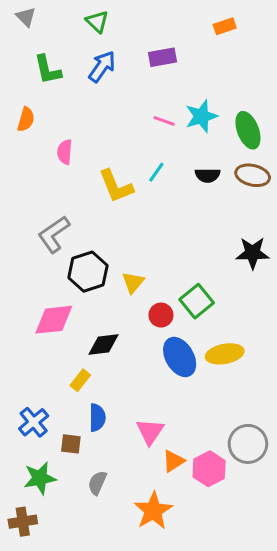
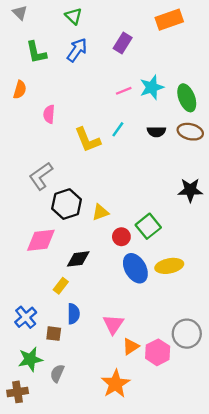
orange rectangle: (225, 26) -> (169, 20), size x1.6
purple rectangle: (163, 57) -> (123, 43), turned -48
pink line: (164, 121) -> (124, 91), turned -42
yellow triangle: (133, 282) -> (100, 212), turned 30
gray semicircle: (97, 483) -> (57, 373), moved

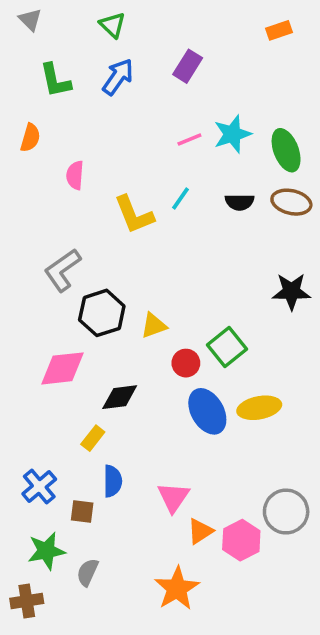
orange rectangle: (169, 20) -> (279, 30), moved, size x0.6

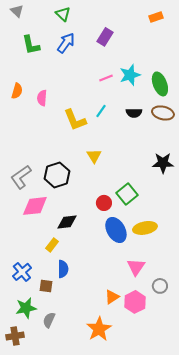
orange semicircle: (30, 138) -> (17, 91), moved
gray L-shape: (62, 270) -> (21, 177), moved
yellow triangle: (154, 325) -> (94, 156), moved, turned -42
pink triangle: (173, 497) -> (136, 267), moved
gray circle: (286, 512) -> (160, 286), size x0.6

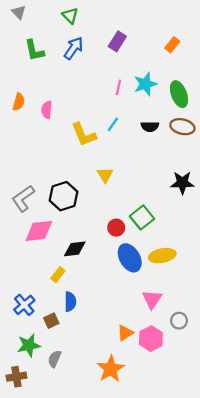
orange rectangle: (156, 17) -> (172, 45), moved, turned -32
pink line: (106, 78) -> (118, 87), turned -56
brown square: (46, 286) -> (51, 321), turned -32

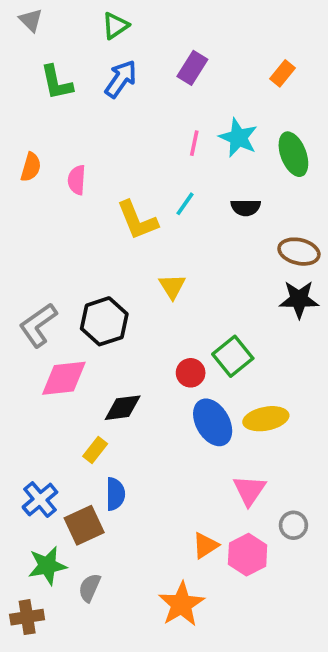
green triangle: (70, 16) -> (115, 26), turned 42
cyan star: (145, 84) -> (238, 138), turned -30
brown ellipse: (182, 127) -> (299, 252), moved
brown square: (51, 321) -> (84, 525), size x1.5

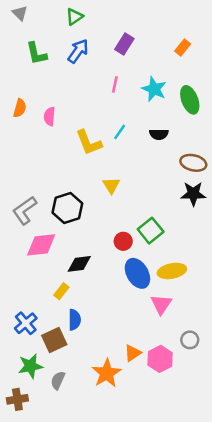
pink line: (194, 143) -> (115, 84), moved
pink triangle: (249, 490) -> (161, 304), moved
orange star: (181, 604) -> (107, 373), moved

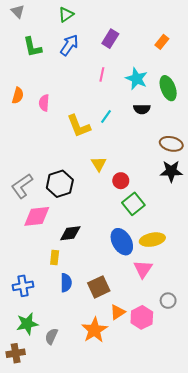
black semicircle: (159, 134) -> (142, 109), moved
red circle: (123, 241) -> (121, 181), moved
yellow rectangle: (61, 291) -> (55, 257), turned -32
blue cross: (26, 323) -> (23, 286), turned 30
brown square: (54, 340) -> (99, 287), moved

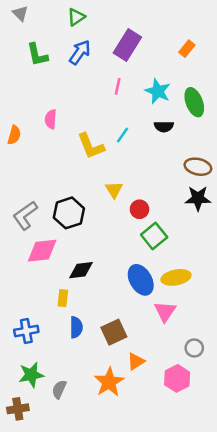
purple rectangle: (110, 39) -> (127, 45), size x1.4
orange semicircle: (18, 96) -> (14, 135), moved
pink hexagon: (142, 317) -> (177, 378), moved

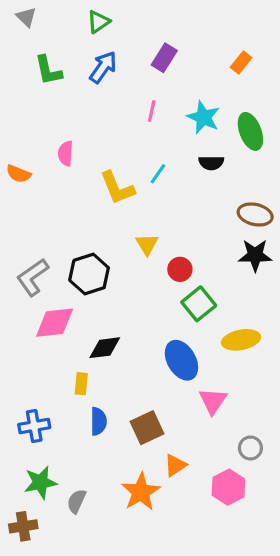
purple rectangle: (127, 45) -> (164, 58), size x0.7
orange semicircle: (14, 135) -> (19, 174), turned 96
yellow ellipse: (176, 277) -> (241, 340), moved

